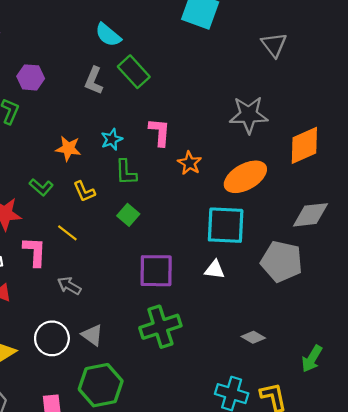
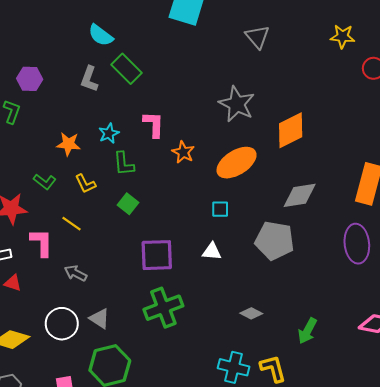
gray star: (249, 115) -> (237, 104), turned 30
cyan square: (226, 225) -> (220, 209), size x0.5

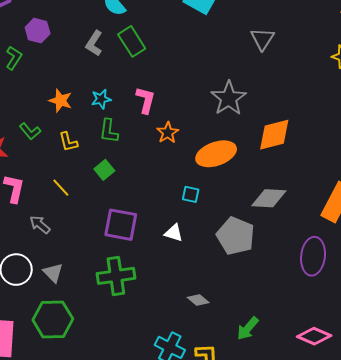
yellow line: (71, 224) -> (61, 188), moved

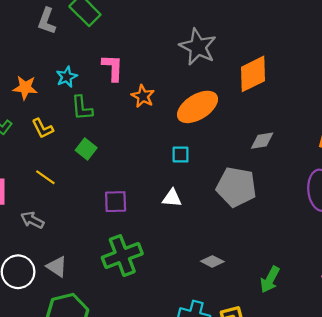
gray diamond: (269, 198) -> (262, 141), size x0.7
purple square: (121, 225) -> (116, 202), size x0.7

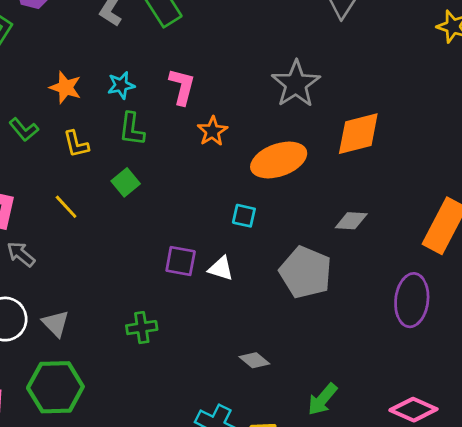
purple square: (116, 202) -> (181, 261), moved
gray arrow: (32, 220) -> (21, 254), moved
green cross: (122, 256) -> (142, 328), size x0.6

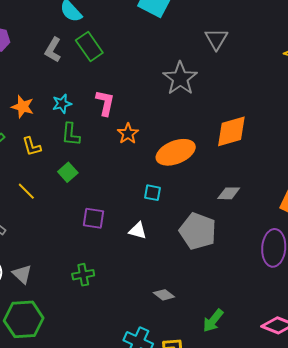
gray star: (296, 84) -> (180, 78), moved
purple square: (181, 261) -> (93, 218), moved

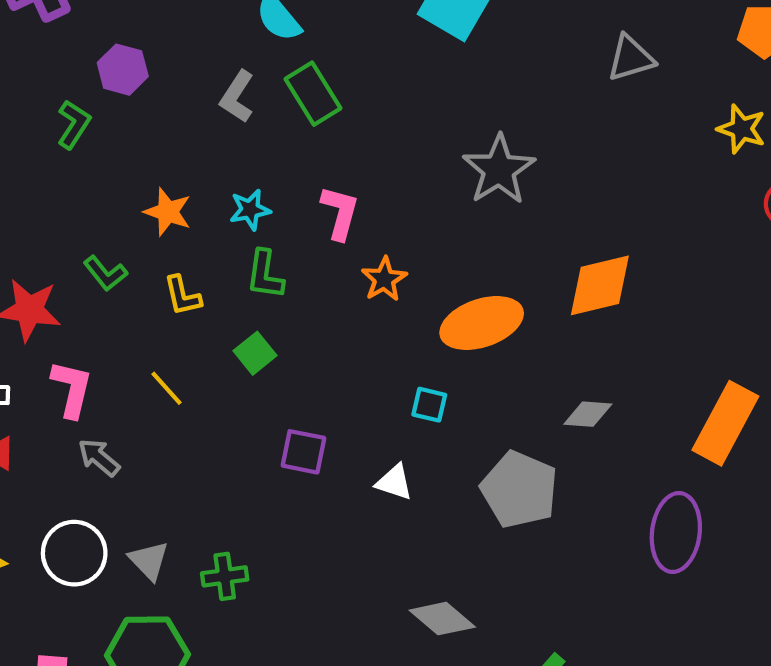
gray triangle: (216, 39) -> (631, 58), moved, turned 40
green cross: (83, 275) -> (225, 576), moved
gray diamond: (164, 295) -> (442, 619), size x1.4

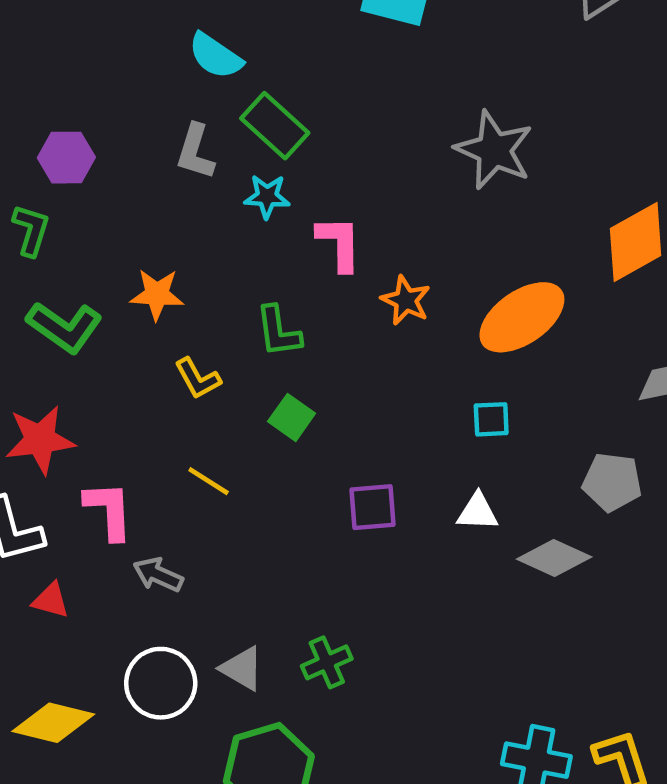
cyan star: (250, 210) -> (267, 196), moved, turned 30
green L-shape: (105, 273) -> (65, 327), moved, size x1.5
gray pentagon: (519, 490) -> (612, 482), size x0.7
gray diamond: (442, 619) -> (554, 558), moved

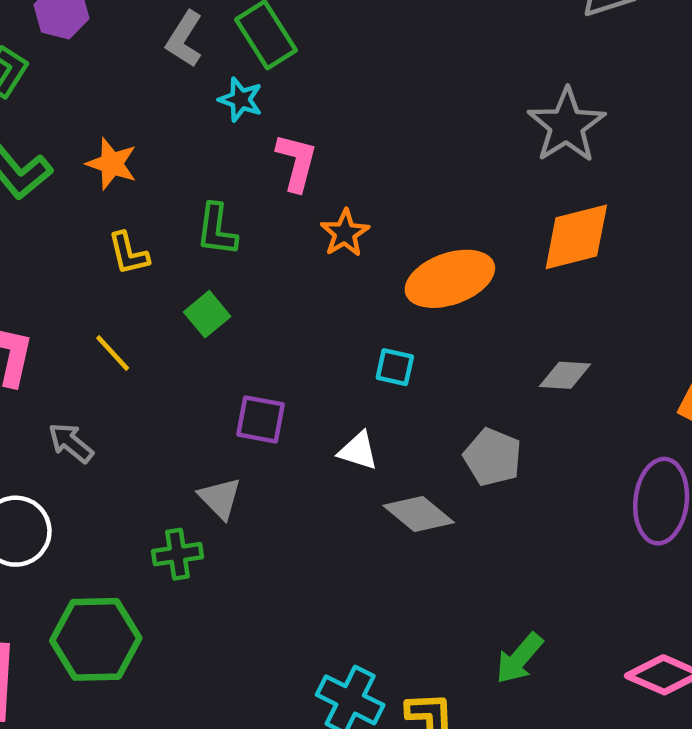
gray star: (494, 150) -> (566, 125), moved
gray arrow: (158, 575) -> (71, 443), moved
gray triangle: (242, 668) -> (220, 498), moved

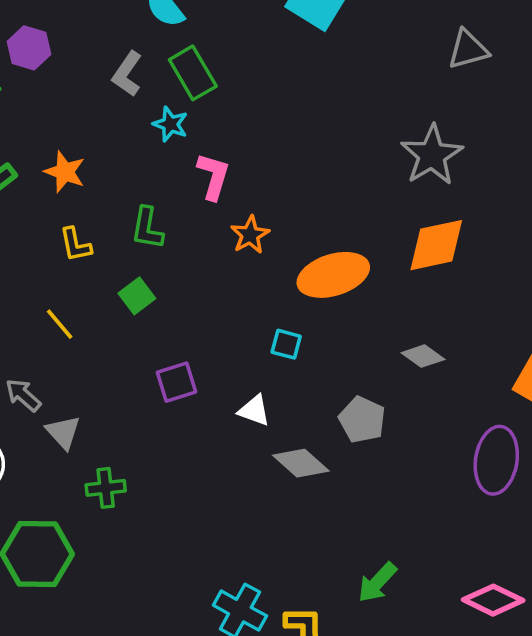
gray diamond: (565, 375) -> (423, 356), turned 30
purple square: (260, 419) -> (177, 382), turned -30
gray triangle: (220, 498) -> (63, 432), moved

